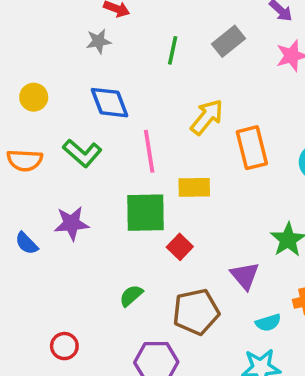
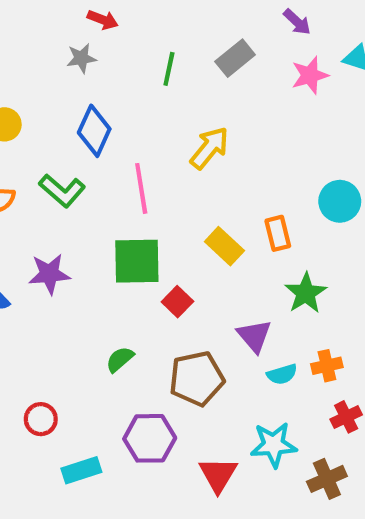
blue diamond: (109, 103) -> (94, 131), turned 45
orange rectangle: (252, 148) -> (278, 233), moved, size x0.7
yellow rectangle: (194, 187) -> (224, 246), moved, turned 44
cyan semicircle: (268, 323) -> (282, 374), moved

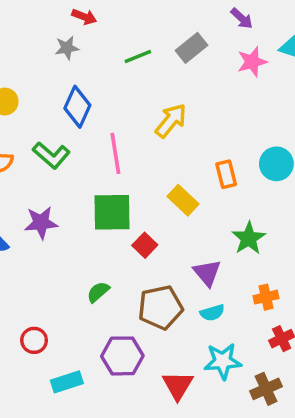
green line: (169, 69) -> (138, 57), turned 56
orange rectangle: (278, 233) -> (226, 174), moved
cyan semicircle: (282, 374) -> (212, 313), moved

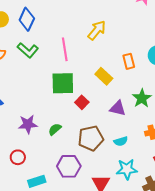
blue diamond: (77, 107) -> (27, 19), moved
purple star: (41, 223) -> (28, 124), moved
purple triangle: (207, 273) -> (118, 108), moved, turned -36

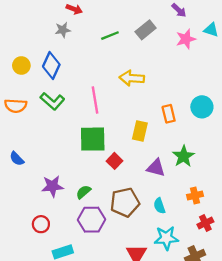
yellow arrow: (97, 30) -> (132, 78), turned -125
yellow rectangle: (104, 76) -> (140, 131), turned 60
cyan semicircle: (121, 141) -> (159, 206), turned 88
purple hexagon: (69, 166) -> (92, 220), moved

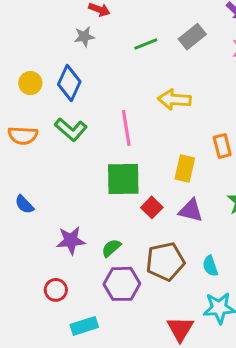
purple triangle: (156, 168) -> (191, 210), moved

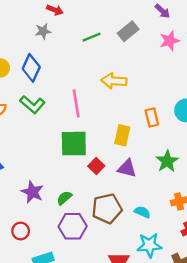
purple star: (71, 240) -> (32, 192), turned 30
cyan semicircle: (210, 266) -> (142, 212), turned 133

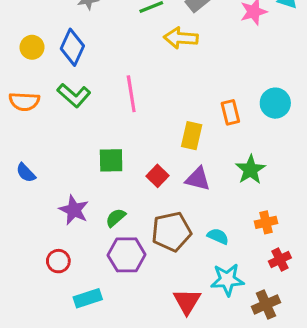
yellow arrow: (114, 81) -> (181, 38), moved
green square: (74, 144) -> (111, 160), moved, size x0.7

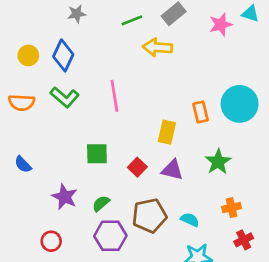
cyan circle: (275, 103) -> (240, 104), size x1.4

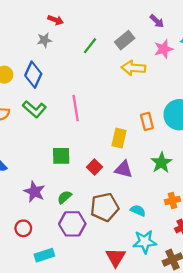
green line: (132, 20) -> (90, 46), turned -30
yellow arrow: (157, 47) -> (134, 68), moved

